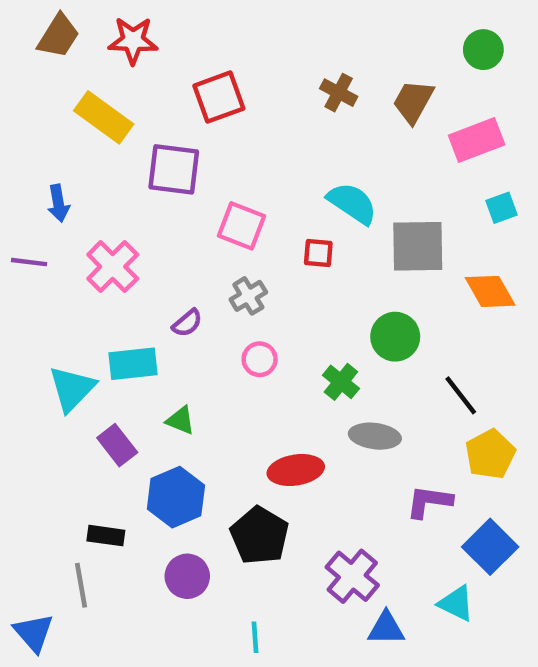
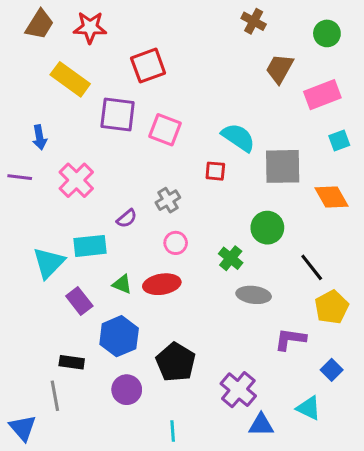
brown cross: (339, 93) -> (254, 21), moved
pink square: (241, 226) -> (165, 130), moved
red ellipse: (296, 470) -> (162, 284), moved
blue square: (490, 547) -> (332, 370), size x0.6

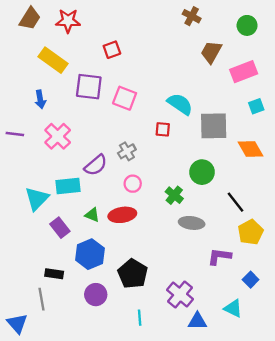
red square: (148, 66) -> (112, 50), size x0.7
blue arrow: (40, 137) -> (40, 99), moved
purple semicircle: (127, 218) -> (96, 165), size x1.5
cyan line: (173, 431) -> (140, 318), moved

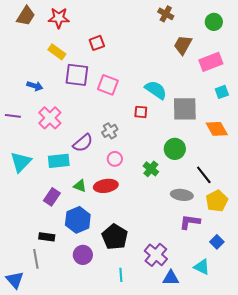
yellow rectangle: (53, 60) -> (57, 52), moved, size x0.7
blue arrow: (40, 99) -> (35, 86), turned -63
cyan triangle: (37, 199) -> (21, 162), moved
gray ellipse: (192, 223) -> (182, 195), moved
purple rectangle: (60, 228) -> (52, 197), turned 72

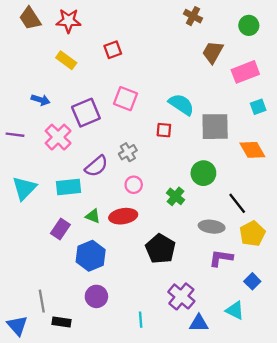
brown trapezoid: (26, 16) -> (30, 18), turned 115
purple square: (77, 75) -> (86, 113), moved, turned -30
black rectangle: (47, 237) -> (62, 322), moved
black pentagon: (115, 237) -> (160, 249), moved

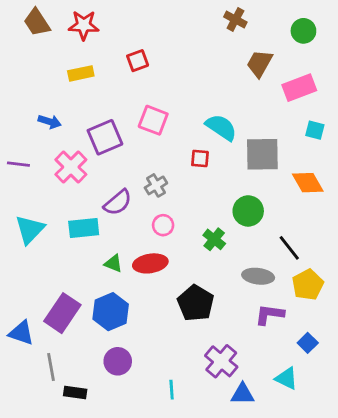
yellow rectangle: (66, 60) -> (81, 73), turned -48
cyan square: (258, 107) -> (315, 130), turned 35
purple rectangle: (60, 229) -> (62, 313), moved, size x1.5
blue triangle: (17, 326) -> (21, 333), moved, turned -30

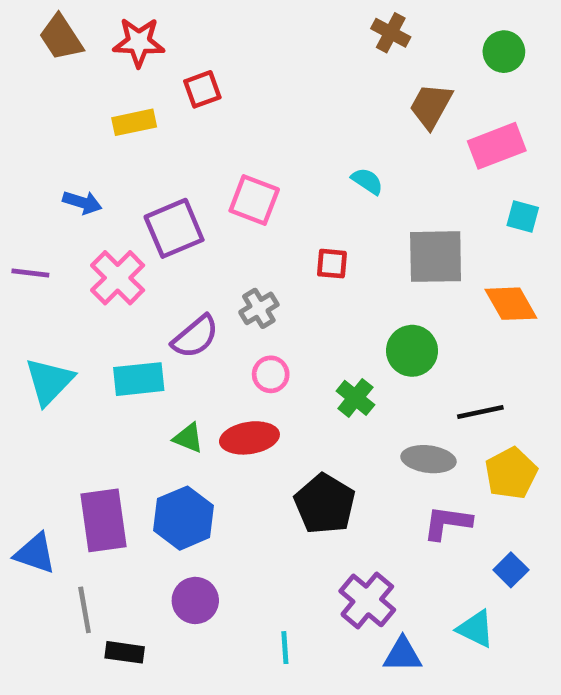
red square: (138, 61) -> (202, 89), moved
cyan semicircle: (221, 127) -> (367, 181), moved, size x0.6
black line: (289, 248) -> (480, 412), turned -64
purple rectangle: (62, 313) -> (103, 520), turned -42

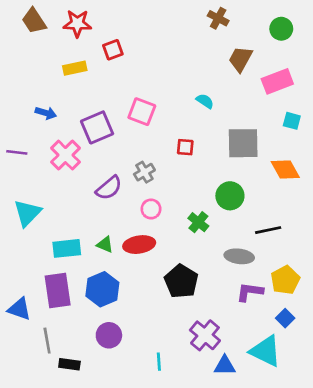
cyan rectangle: (139, 379) -> (67, 248), moved
yellow pentagon: (511, 473) -> (285, 280), moved
cyan triangle: (476, 629) -> (265, 351), size x1.5

